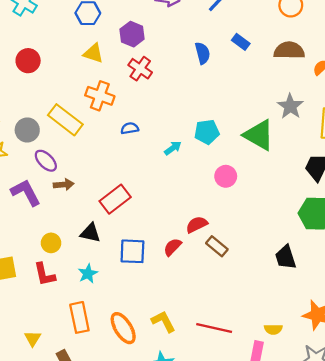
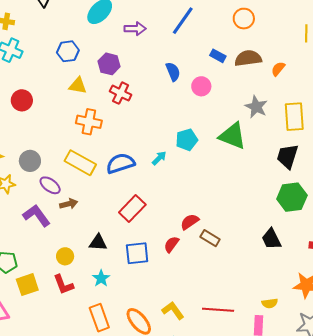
blue rectangle: (241, 42) -> (218, 56), moved
yellow rectangle: (65, 120) -> (80, 163), moved
blue semicircle: (130, 128) -> (120, 163), moved, size x1.8
pink circle: (226, 176) -> (201, 86), moved
red rectangle: (115, 199) -> (132, 209), moved

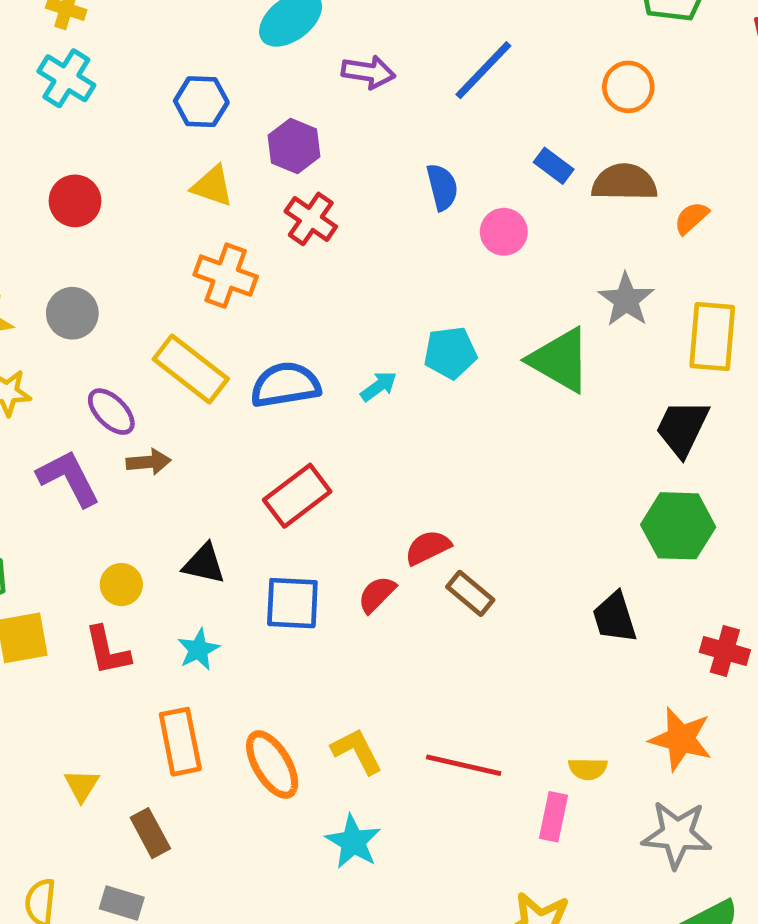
gray circle: (30, 161) -> (72, 313), moved

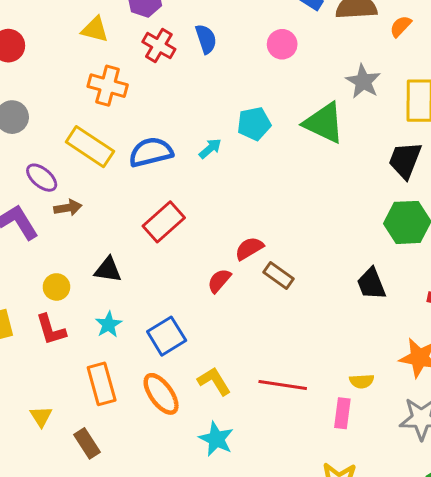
blue semicircle: (442, 187) -> (206, 39), moved
blue square: (292, 603) -> (167, 336), moved, turned -30

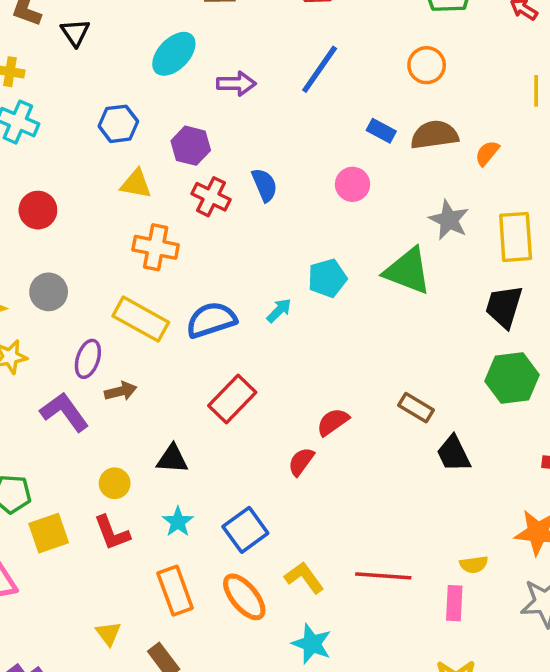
purple ellipse: (42, 178) -> (88, 359), turned 72
brown rectangle: (278, 276) -> (416, 408), moved
black trapezoid: (371, 284) -> (454, 454), moved

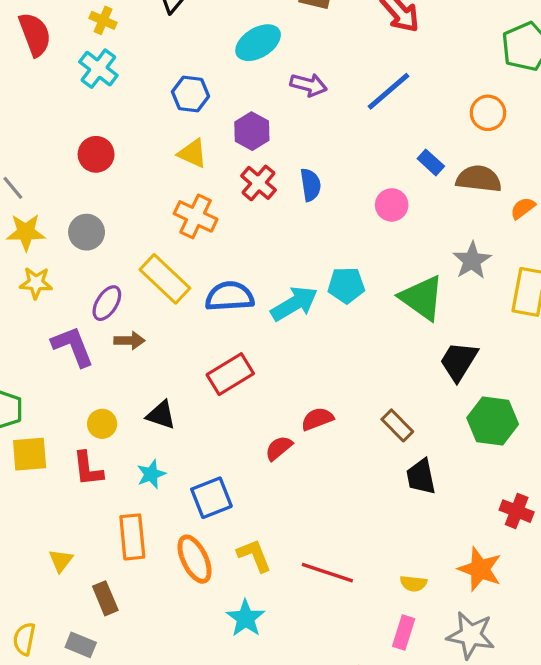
black trapezoid: (504, 307) -> (459, 361), moved
cyan arrow: (279, 310) -> (294, 304), size x1.8
pink rectangle: (454, 603) -> (404, 633), moved

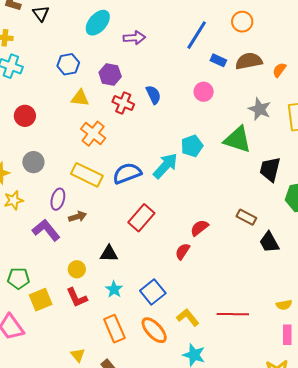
blue line: (389, 91) -> (197, 35), moved
orange cross: (196, 216) -> (93, 134), turned 30

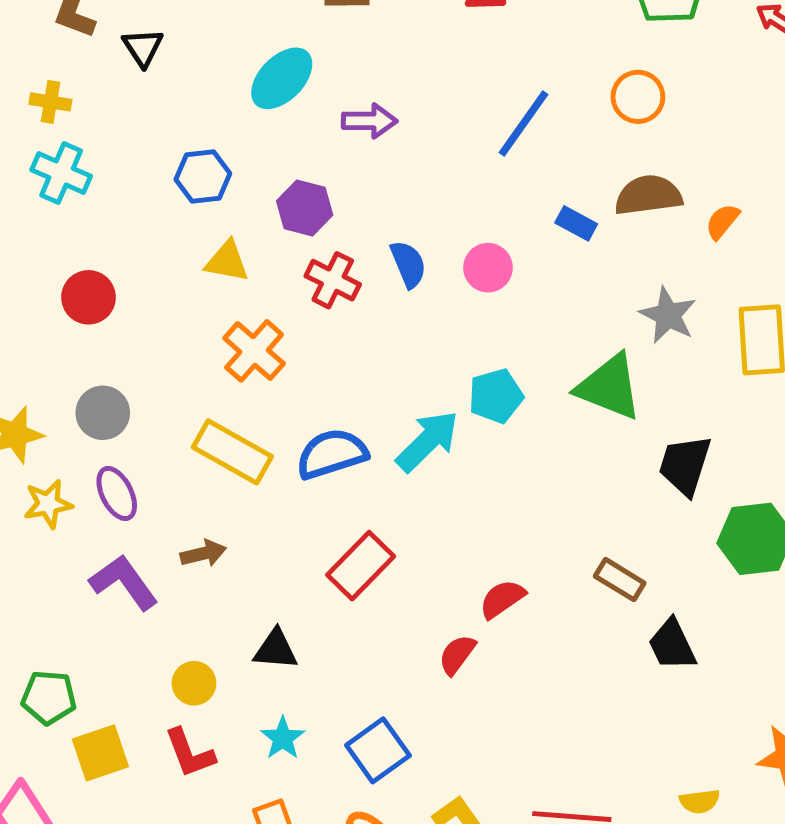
blue rectangle: (218, 60) -> (576, 223), moved
pink circle: (204, 92) -> (488, 268), moved
purple ellipse: (58, 199) -> (117, 494), moved, turned -45

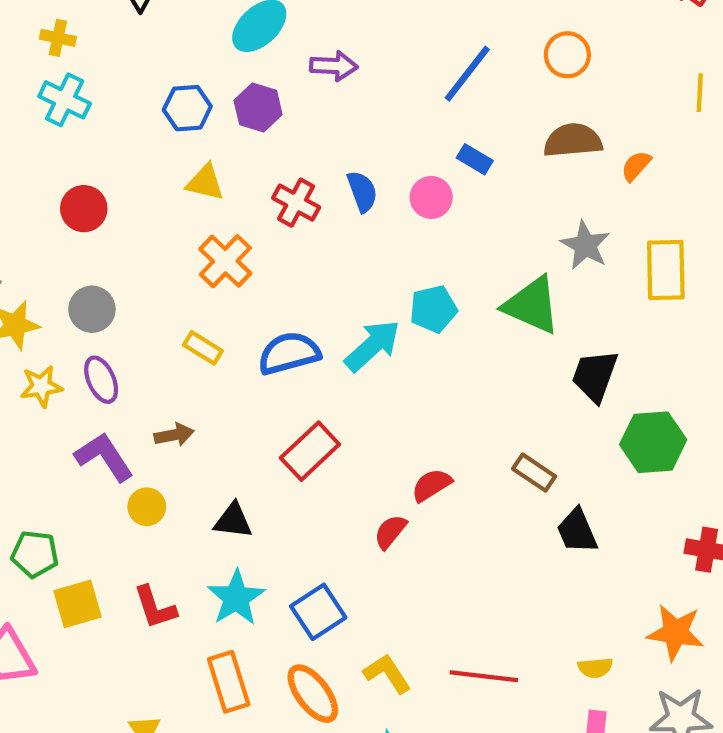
purple hexagon: (305, 208) -> (258, 107), moved
blue rectangle: (576, 223) -> (475, 159), moved
yellow rectangle: (232, 452) -> (203, 348), size x0.6
yellow circle: (194, 683) -> (147, 507), moved
cyan star: (283, 738) -> (236, 598), size x1.5

